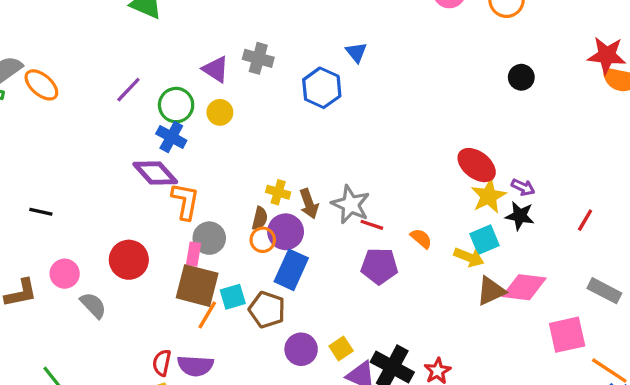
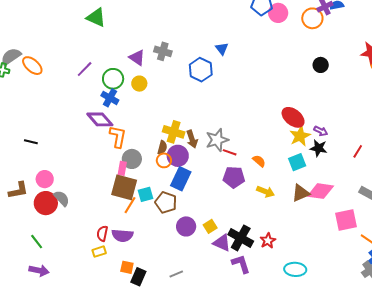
yellow cross: (278, 192) -> (174, 132), size x1.5
gray star: (351, 204) -> (217, 140), turned 30
yellow arrow: (469, 257) -> (266, 192), moved
red circle: (129, 260) -> (46, 203), moved

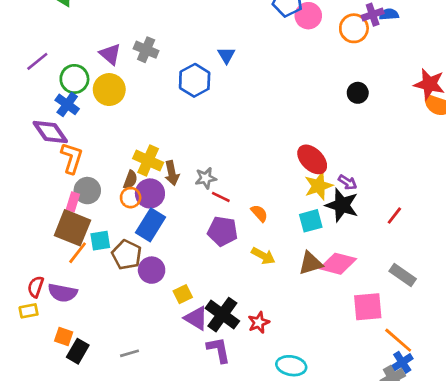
yellow circle: (139, 84) -> (109, 90), size x1.5
gray star: (217, 140) -> (206, 178), size x0.7
black star: (319, 148) -> (342, 205), size x1.4
purple circle: (186, 226) -> (152, 270), moved

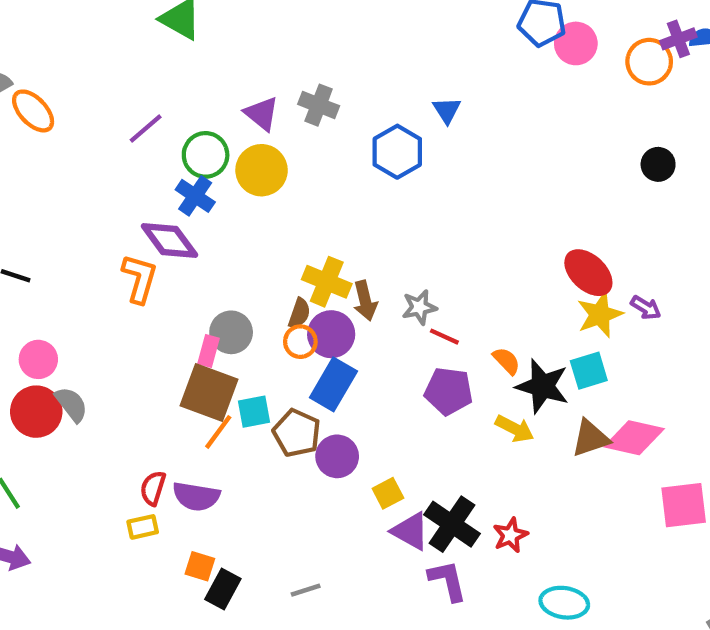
orange L-shape: (72, 158) -> (140, 279), moved
black star: (342, 205) -> (542, 386), moved

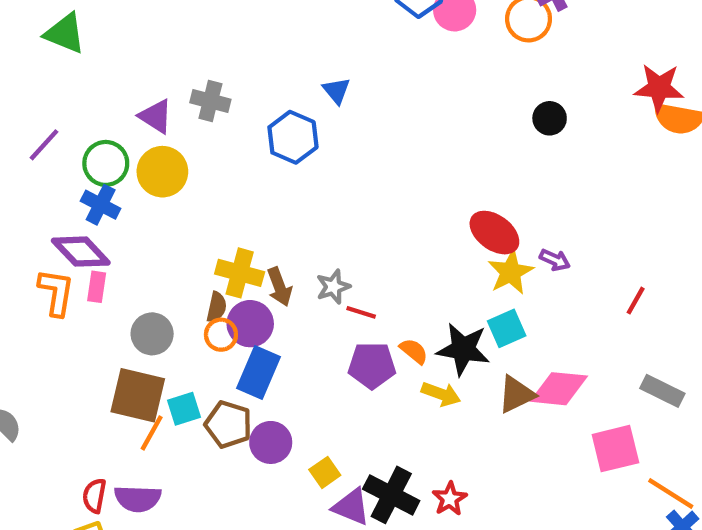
pink rectangle: (209, 351) -> (97, 287), moved
orange semicircle: (506, 361) -> (414, 351), moved

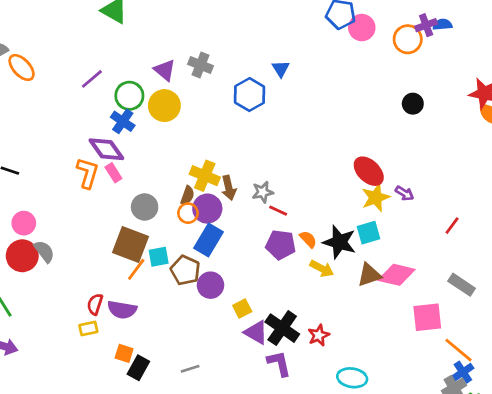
pink rectangle: (97, 287) -> (113, 173), turned -48

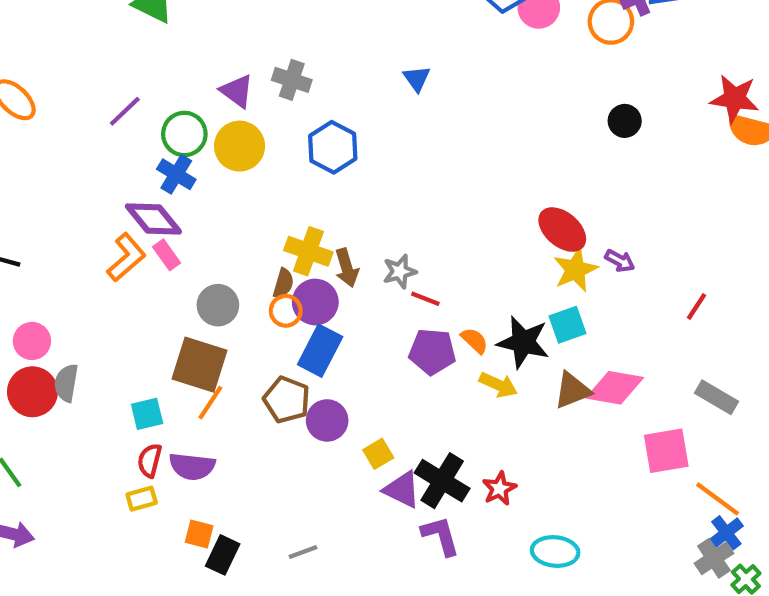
blue hexagon: (250, 95) -> (333, 147), moved
orange L-shape: (88, 173) -> (126, 257), turned 36
gray semicircle: (44, 251) -> (66, 383), turned -130
cyan square: (159, 257) -> (147, 414), moved

